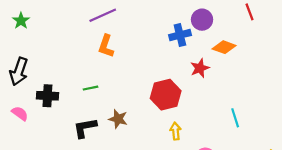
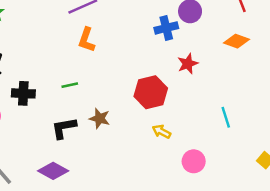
orange diamond: (224, 47) -> (237, 41), moved
yellow arrow: (176, 131) -> (161, 132), turned -56

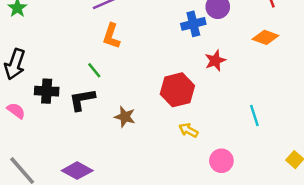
green line: (70, 85) -> (94, 70), moved, turned 63
black L-shape: (64, 128) -> (82, 100), moved

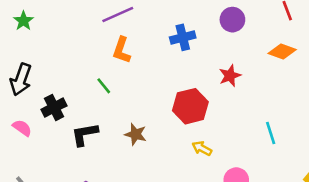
blue cross: (193, 24) -> (183, 37), moved
black cross: (47, 91) -> (54, 108), turned -30
black L-shape: (82, 100) -> (85, 134), moved

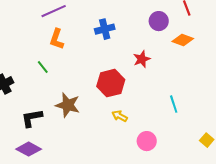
purple circle: (232, 20) -> (159, 21), moved
black L-shape: (85, 134) -> (32, 118), moved
brown star: (136, 134) -> (68, 105), size x1.4

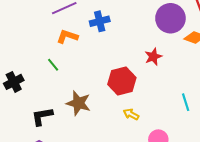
purple circle: (159, 21) -> (170, 18), size x1.5
blue cross: (105, 29) -> (100, 21), moved
orange L-shape: (57, 39) -> (67, 36), turned 90

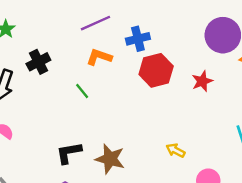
red hexagon: (122, 81) -> (156, 70), moved
black cross: (14, 82) -> (38, 62), moved
brown star: (78, 103) -> (110, 159), moved

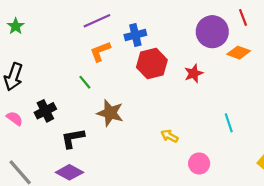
orange L-shape: (99, 57) -> (100, 51), turned -40
black cross: (38, 62) -> (45, 111), moved
brown star: (110, 159) -> (110, 113), moved

